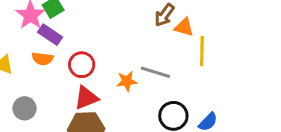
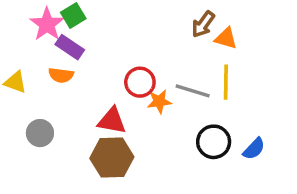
yellow line: (202, 51) -> (226, 82), moved
red circle: (82, 65) -> (140, 82), moved
red triangle: (86, 98) -> (112, 121), turned 32

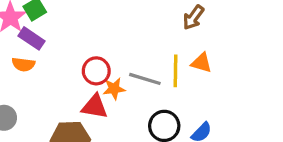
brown arrow: (203, 24) -> (193, 17), moved
orange triangle: (226, 38) -> (201, 63), moved
red triangle: (112, 121) -> (95, 106), moved

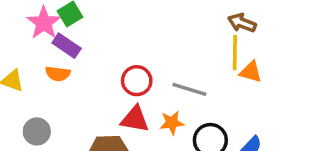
brown arrow: (193, 17) -> (242, 23), turned 75
yellow line: (176, 71) -> (235, 53), moved
orange star: (114, 89) -> (172, 123), moved

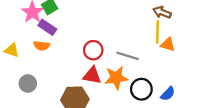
orange star: (172, 123) -> (116, 78), size x1.5

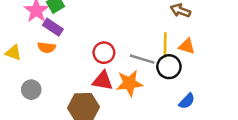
yellow line: (157, 32) -> (165, 45), moved
black circle: (141, 89) -> (169, 67), moved

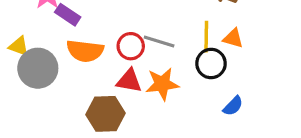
orange semicircle: (47, 48) -> (85, 51), moved, size x1.6
gray line: (142, 59) -> (159, 41), moved
gray circle: (31, 90) -> (38, 68), moved, size x1.6

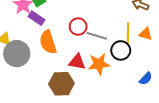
red circle: (131, 46) -> (78, 27), moved
orange semicircle: (85, 51) -> (48, 42), turned 65
black circle: (211, 63) -> (121, 50), moved

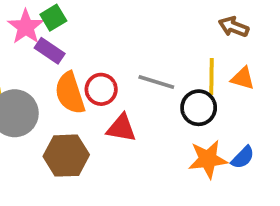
red circle: (78, 27) -> (101, 89), moved
orange star: (99, 64) -> (208, 159), moved
brown hexagon: (61, 84) -> (66, 156), moved

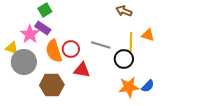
pink star: (26, 27) -> (30, 34), moved
brown arrow: (234, 27) -> (124, 11), moved
orange triangle: (243, 78) -> (148, 35), moved

